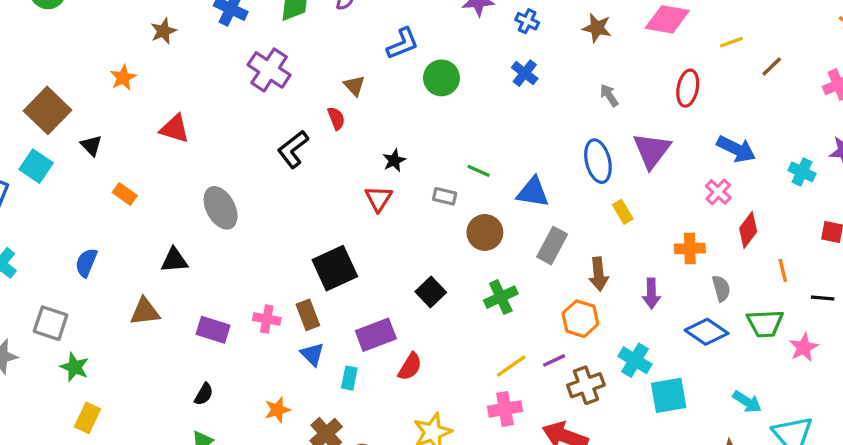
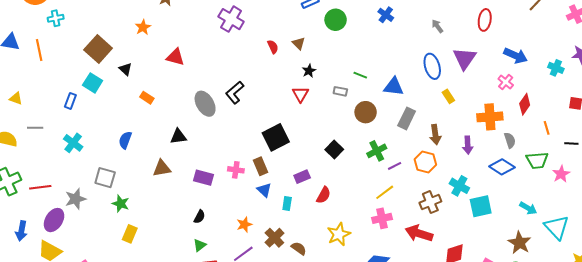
brown triangle: (354, 86) -> (299, 43), moved
black L-shape: (293, 149) -> (235, 93), moved
orange cross: (690, 249) -> (490, 117), size x1.4
purple rectangle: (376, 335) -> (302, 177), size x0.7
purple line: (554, 360) -> (395, 166), moved

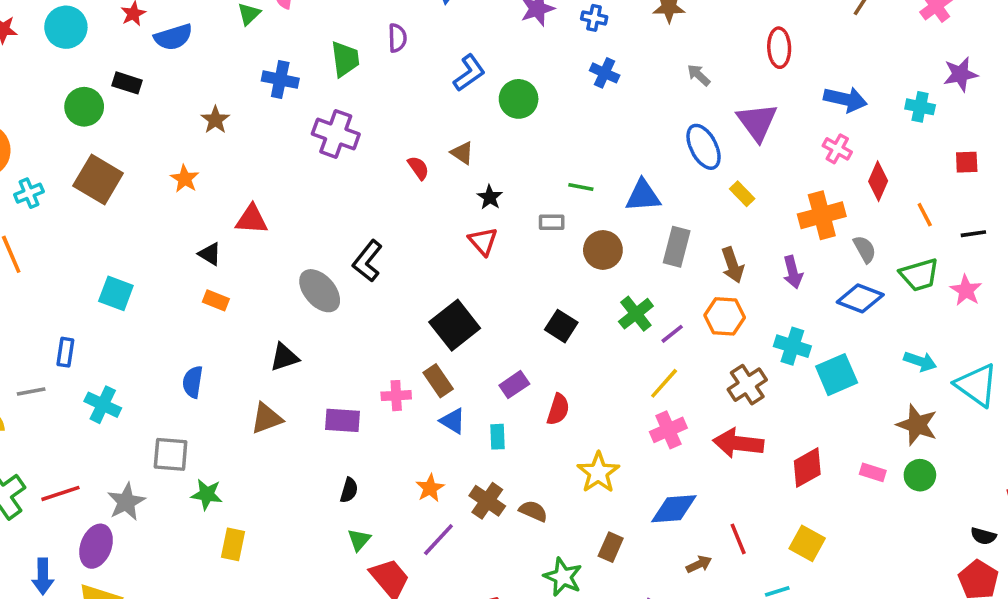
brown square: (98, 49) -> (98, 179), moved
black triangle: (125, 69) -> (210, 254), moved
blue rectangle: (70, 101) -> (65, 352), moved

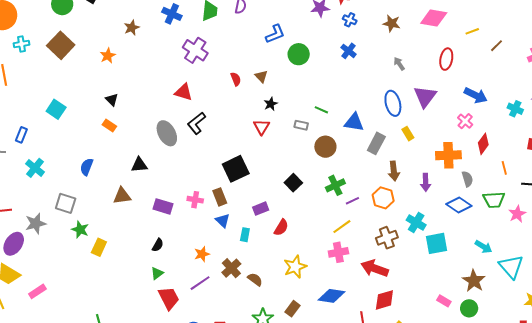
red triangle: (252, 219) -> (183, 92), moved
gray rectangle: (677, 247) -> (376, 143), moved
red diamond: (807, 468) -> (384, 300), moved
yellow rectangle: (233, 544) -> (99, 247), moved

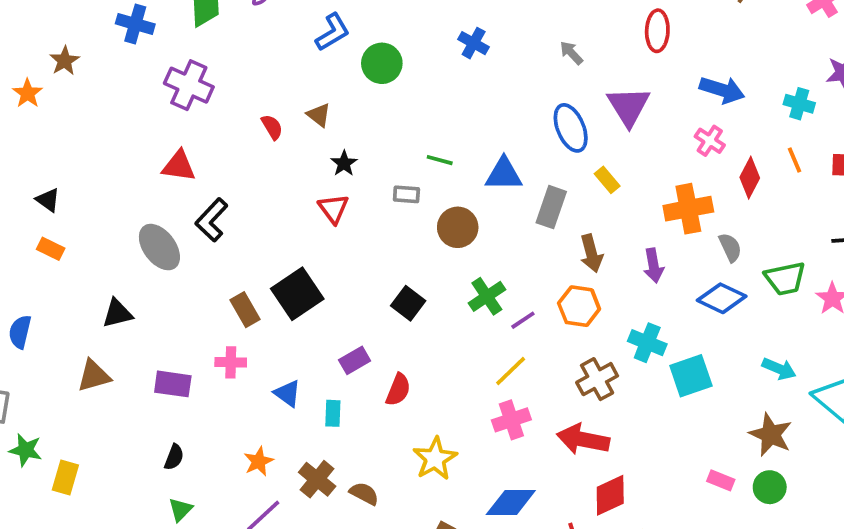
orange star: (108, 56) -> (27, 93), moved
orange line: (504, 168) -> (795, 160), moved
brown rectangle: (220, 197) -> (245, 310), moved

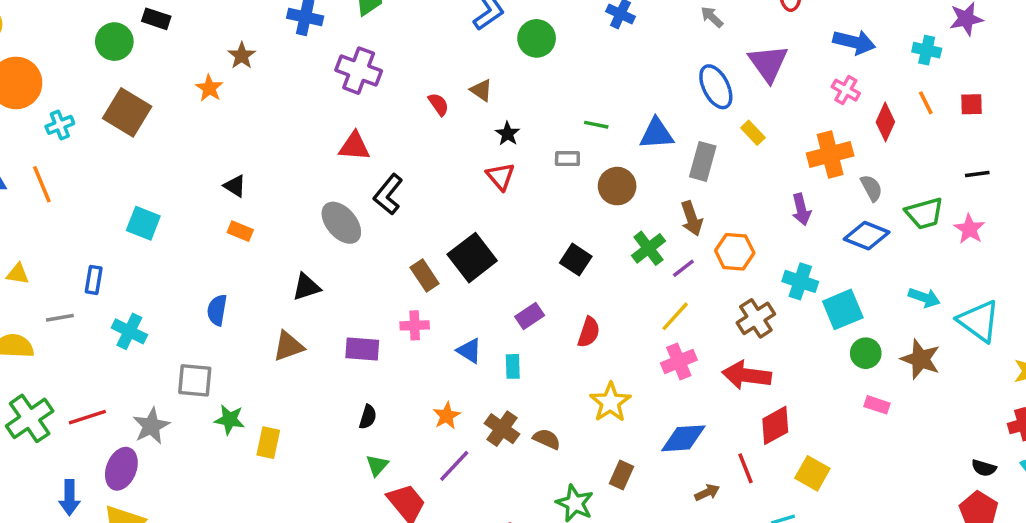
brown arrow: (591, 253) -> (692, 218), moved
red semicircle: (398, 390) -> (589, 332), moved
green circle: (770, 487) -> (866, 353), moved

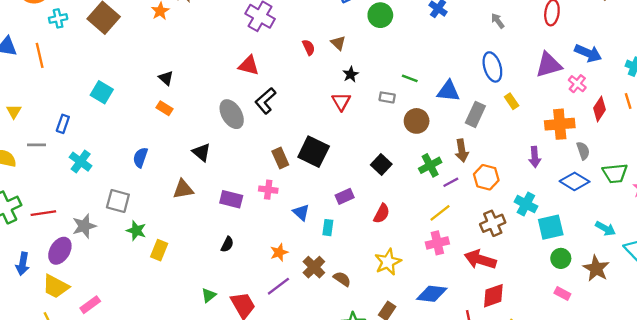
purple triangle: (768, 63) -> (549, 65), moved, turned 40
black square: (472, 258) -> (314, 152), turned -36
yellow triangle: (18, 274) -> (14, 111), turned 42
black triangle: (306, 287) -> (201, 152), turned 48
green triangle: (377, 465) -> (209, 295), moved

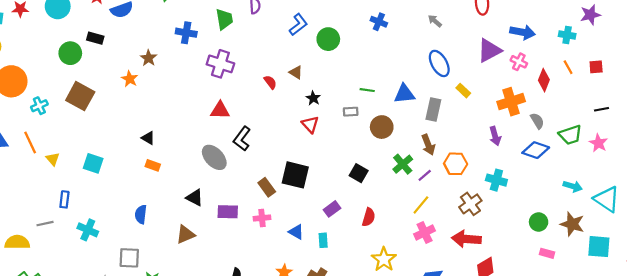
yellow triangle: (14, 111) -> (53, 159), moved
purple rectangle: (231, 199) -> (228, 212), moved
cyan square: (551, 227) -> (599, 247), moved, turned 30

